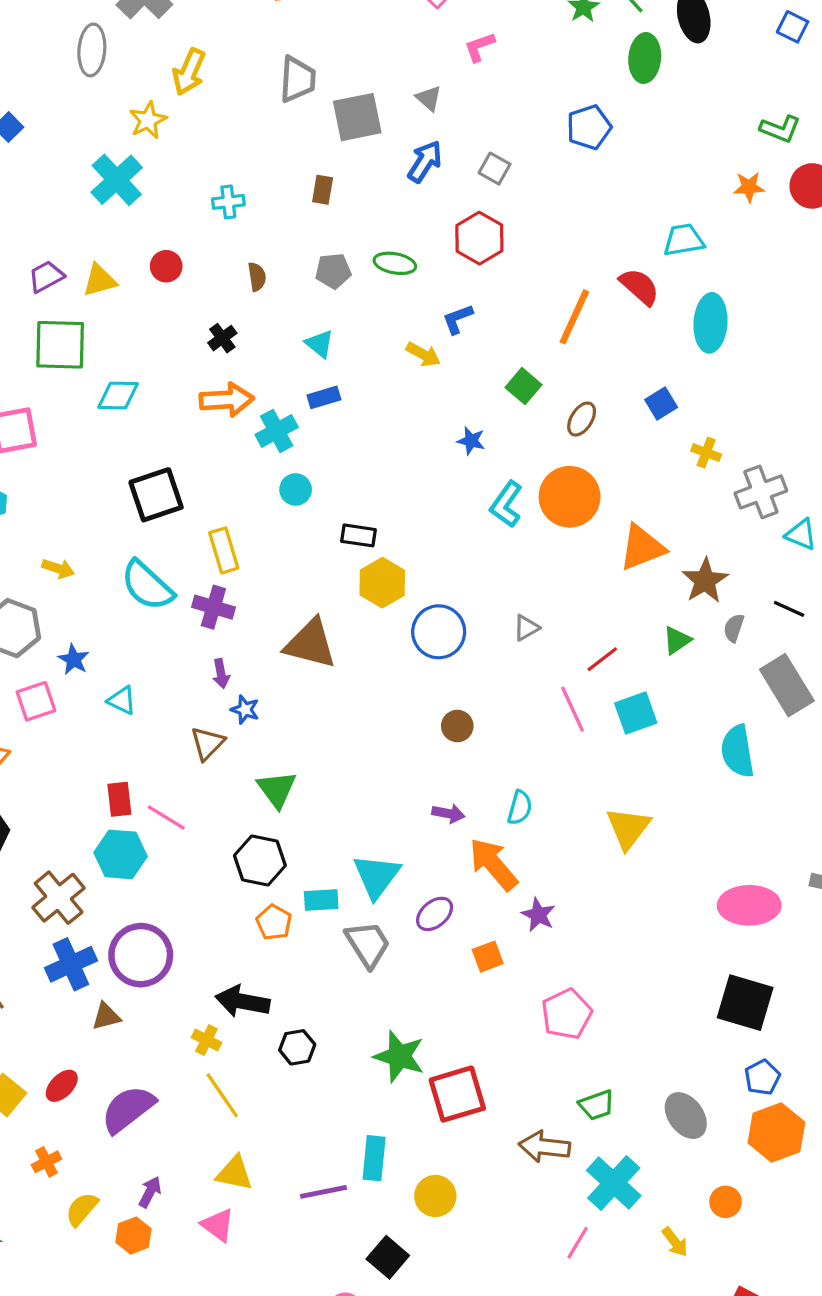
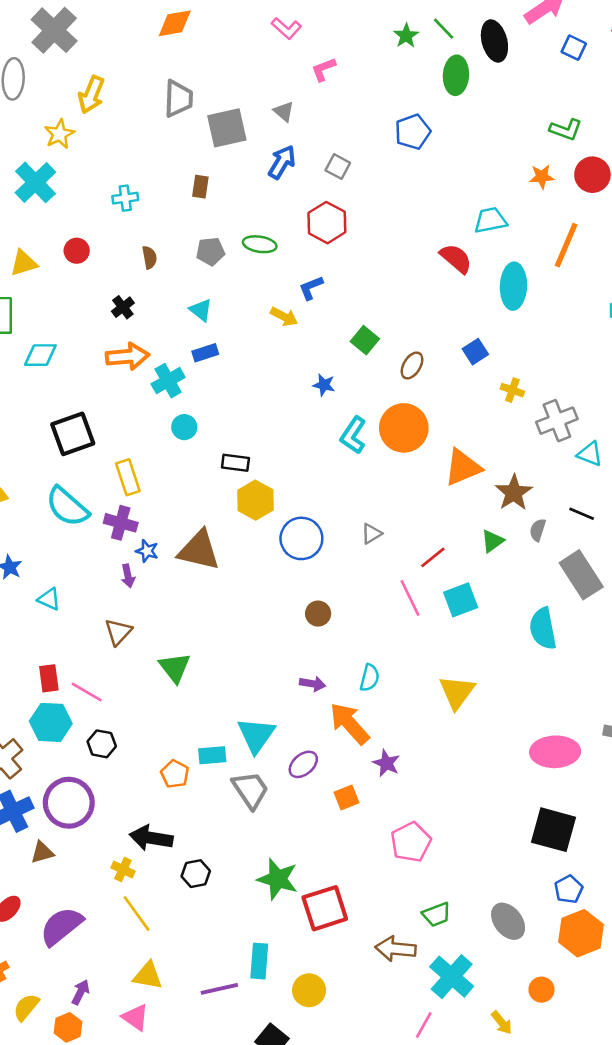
orange line: (574, 317) -> (566, 245), moved
blue star: (245, 710) -> (147, 551), moved
black hexagon: (260, 861) -> (102, 744), moved, size x0.7

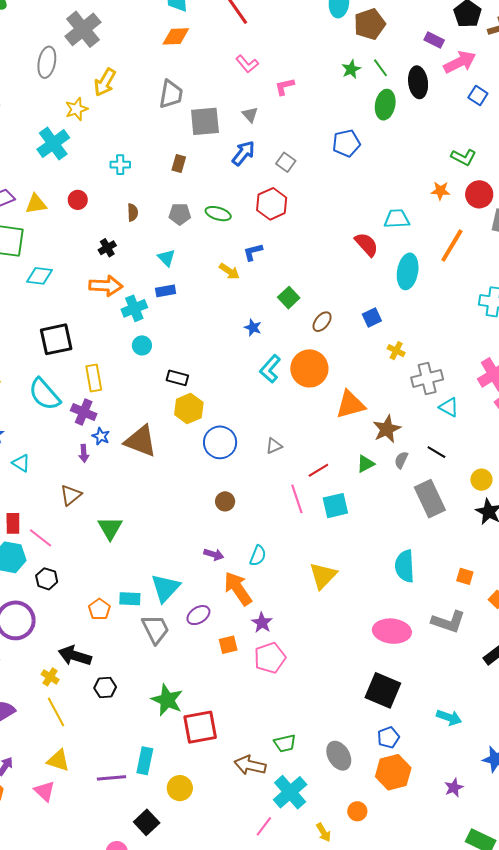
pink L-shape: (287, 28) -> (247, 64), moved
cyan semicircle: (543, 629) -> (405, 566), moved
pink pentagon: (411, 842) -> (270, 658), moved

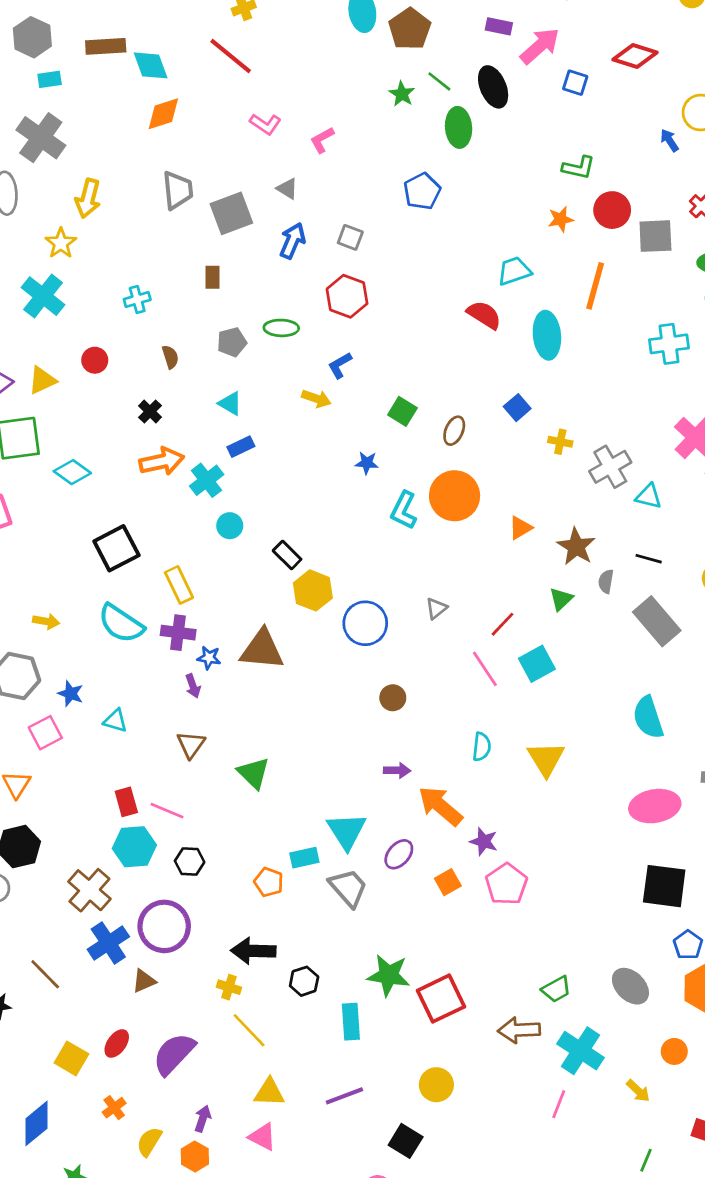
cyan diamond: (39, 276) -> (72, 472), turned 44
black rectangle: (177, 378) -> (287, 555), turned 45
orange triangle: (350, 405) -> (520, 528), size x0.6
cyan semicircle: (258, 556) -> (482, 747), moved
cyan rectangle: (145, 761) -> (351, 1022), moved

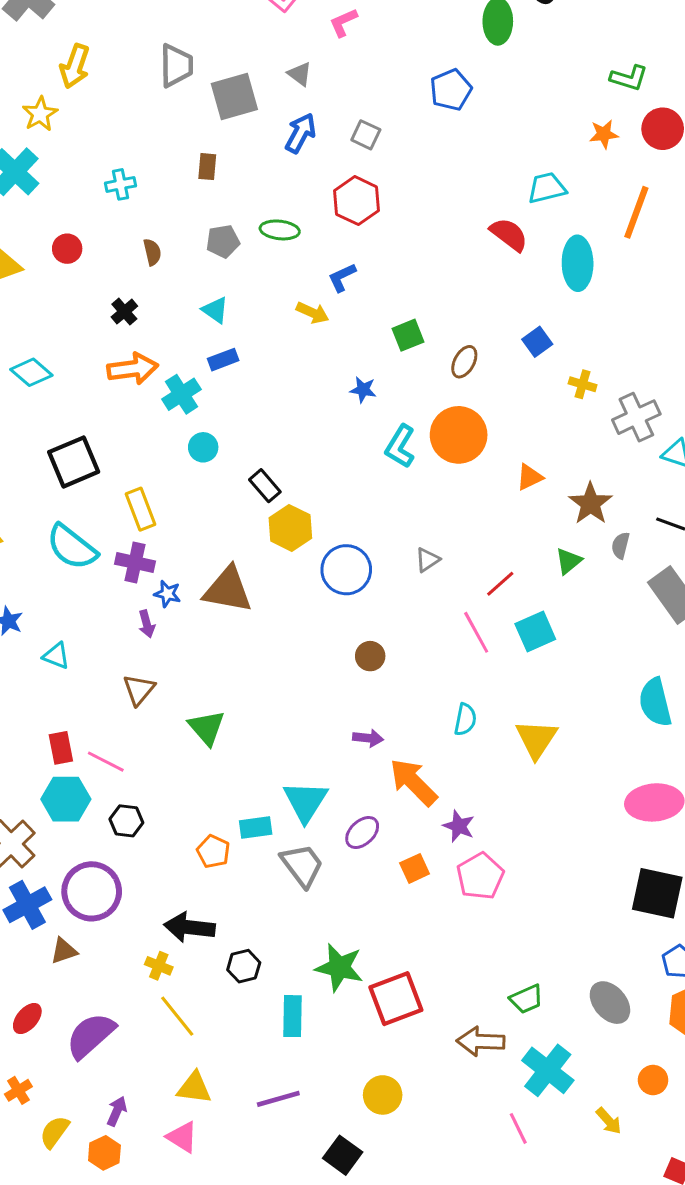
green square: (402, 411) -> (408, 335), turned 32
pink line: (559, 1104) -> (518, 1128), turned -52

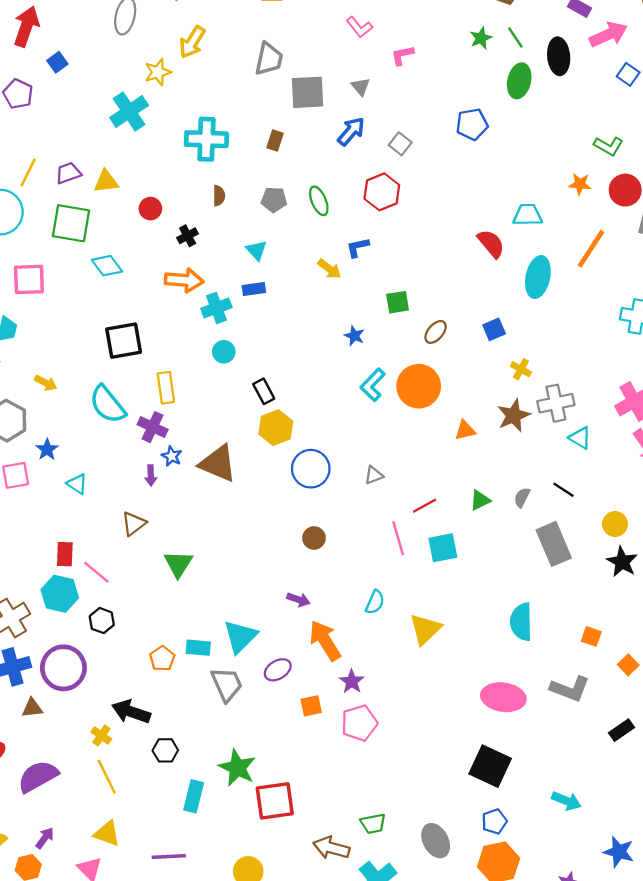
cyan cross: (120, 184) -> (206, 139), size x1.8
green ellipse: (280, 230) -> (319, 201), turned 48
red circle: (67, 249) -> (150, 209), moved
brown star: (590, 503) -> (514, 415), moved

